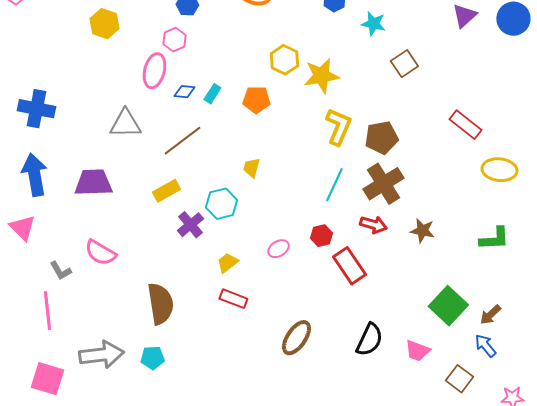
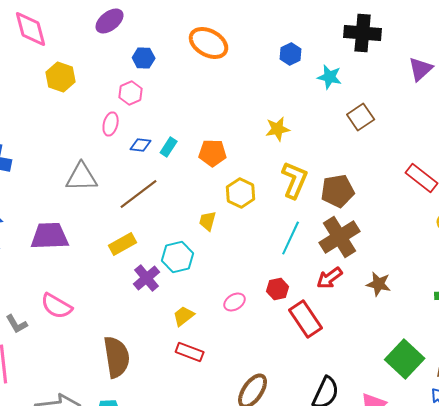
yellow hexagon: (284, 60) -> (241, 193), moved
pink ellipse: (154, 71) -> (111, 124), size x0.7
yellow star: (321, 76) -> (278, 129), size x0.7
red arrow: (373, 225) -> (330, 278), turned 128

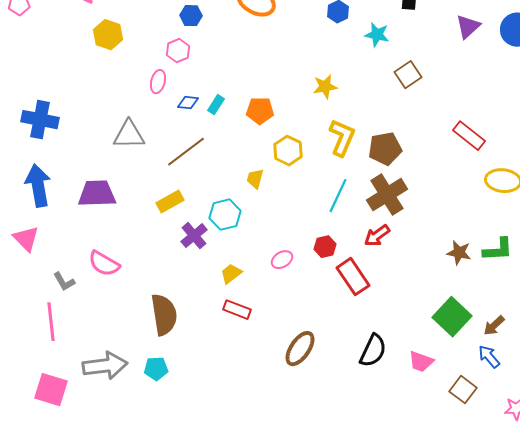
brown star: (379, 284) -> (459, 253), moved

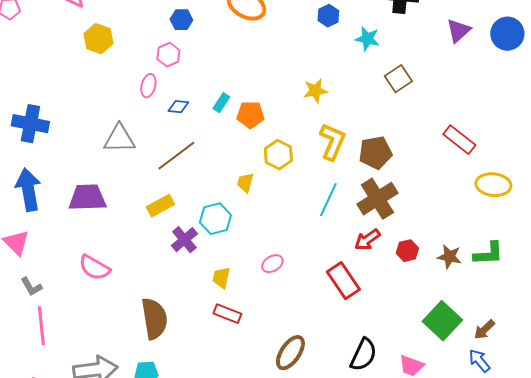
cyan rectangle: (216, 105) -> (221, 103), moved
red hexagon: (325, 247) -> (407, 251), moved
yellow trapezoid: (231, 274) -> (221, 278), turned -40
gray L-shape: (64, 282) -> (31, 287), moved

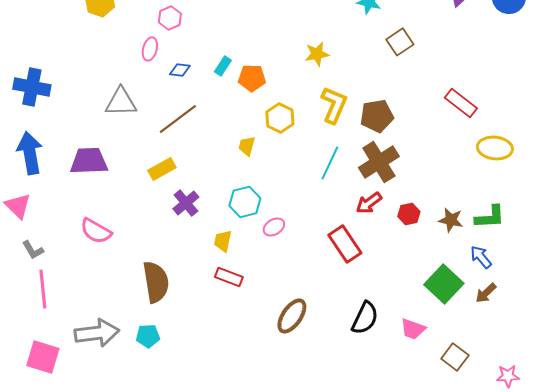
cyan hexagon: (215, 219) -> (245, 202), moved
blue arrow: (479, 361) -> (481, 257), moved

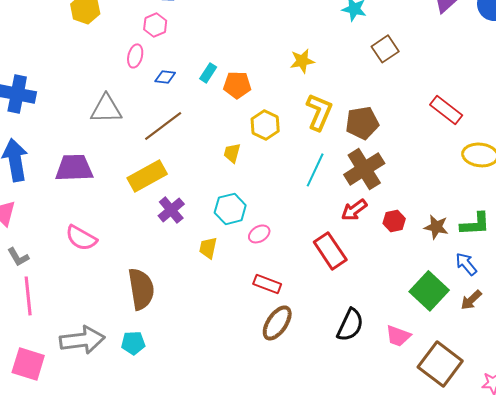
yellow rectangle: (162, 169) -> (147, 176), size x1.4
red rectangle: (229, 277) -> (267, 284), moved
brown square: (455, 357) -> (440, 364), size x1.6

